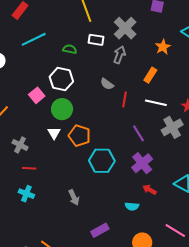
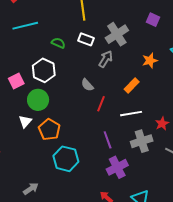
white line: (156, 103) -> (131, 114), turned -35
purple cross: (142, 163) -> (117, 167), moved
gray arrow: (74, 197) -> (31, 189), turned -112

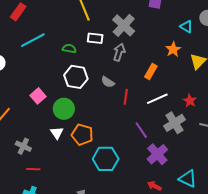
orange star: (150, 61) -> (173, 49), moved
white hexagon: (44, 70) -> (76, 77), moved

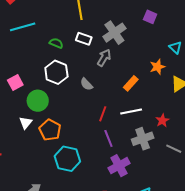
red line: (126, 97) -> (103, 114), moved

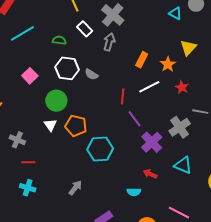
white rectangle: (84, 39) -> (85, 29), turned 42
orange star: (157, 67) -> (168, 64), moved
pink square: (15, 82) -> (30, 76), moved
gray semicircle: (86, 84) -> (91, 74), moved
gray cross: (143, 139) -> (180, 127), moved

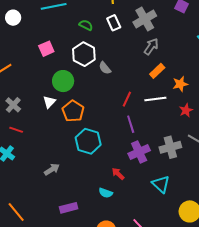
gray arrow: (109, 42) -> (151, 47), moved
red arrow: (150, 174) -> (118, 174), moved

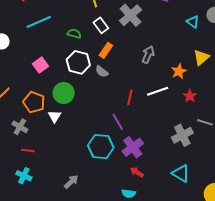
gray arrow: (151, 47) -> (148, 55), moved
orange rectangle: (157, 71) -> (106, 50), moved
orange pentagon: (73, 111) -> (34, 102), moved
purple line: (131, 124) -> (118, 122), moved
purple cross: (139, 152) -> (133, 147), moved

